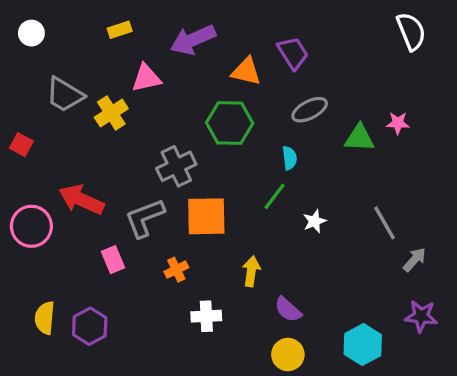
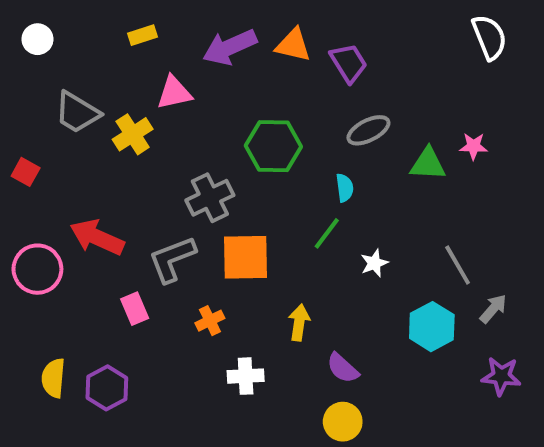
orange triangle: (246, 71) -> (293, 45), moved
cyan hexagon: (363, 345) -> (432, 327), moved

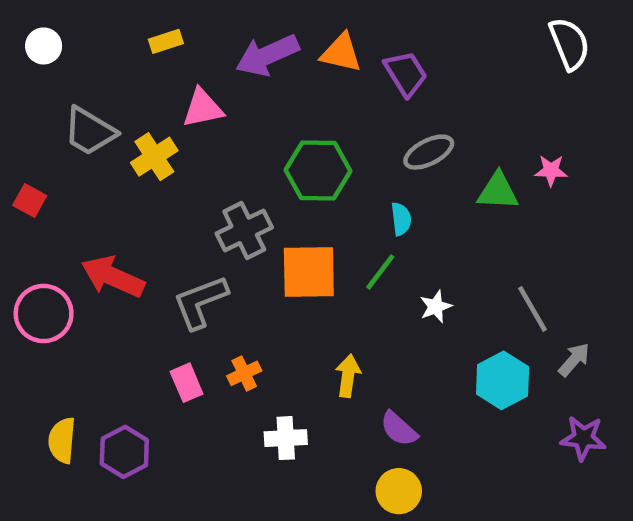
orange square: (246, 257) -> (309, 272), moved
pink rectangle: (135, 309) -> (187, 383), moved

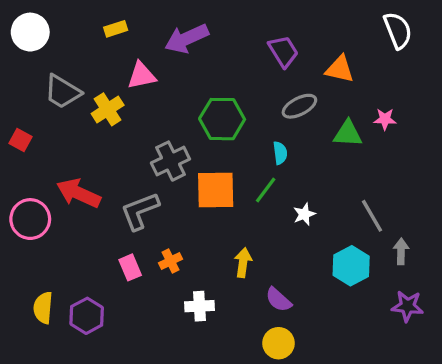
white circle: (44, 46) -> (30, 32), size x1.5
orange triangle: (341, 53) -> (340, 69), moved
gray arrow: (574, 360) -> (401, 251), turned -40

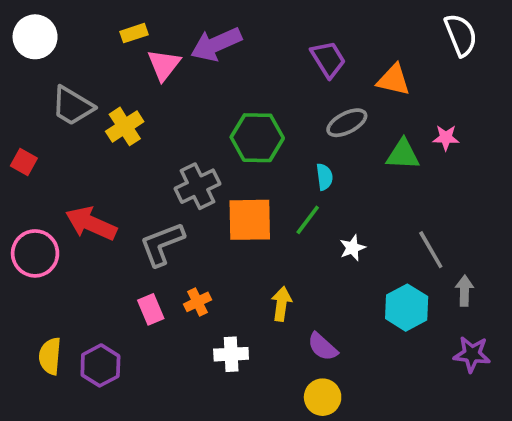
pink triangle: (141, 76) -> (164, 65), moved, turned -40

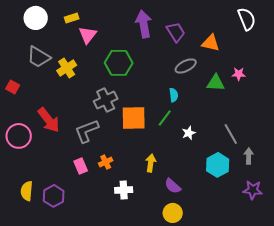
white circle: (35, 37) -> (36, 18), moved
purple arrow: (216, 44) -> (144, 24), moved, turned 104
green hexagon: (257, 138) -> (119, 63), moved
red arrow: (91, 224) -> (49, 120), turned -152

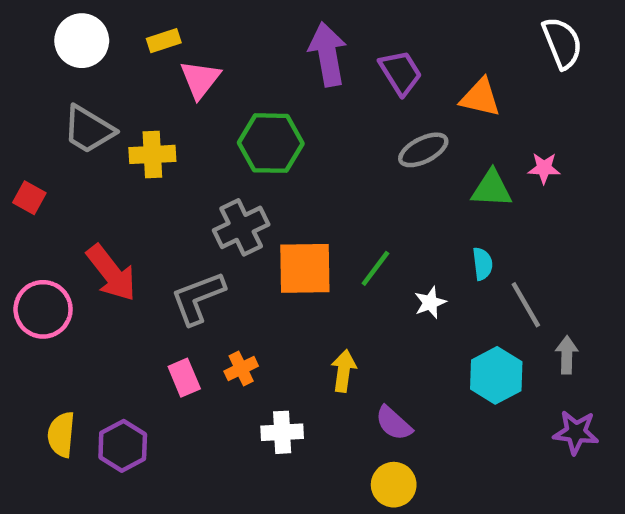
yellow cross: (67, 68) -> (152, 154), turned 30
cyan semicircle: (174, 95) -> (483, 264), moved

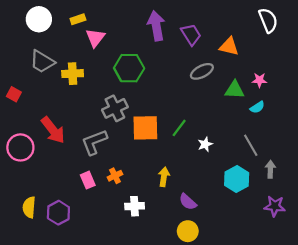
cyan semicircle: (483, 264) -> (257, 107), moved, turned 64

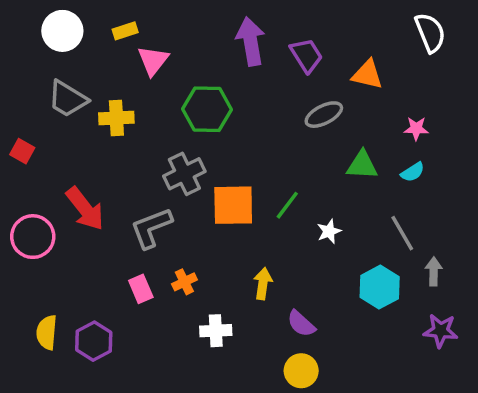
green triangle: (234, 90) -> (362, 165), moved

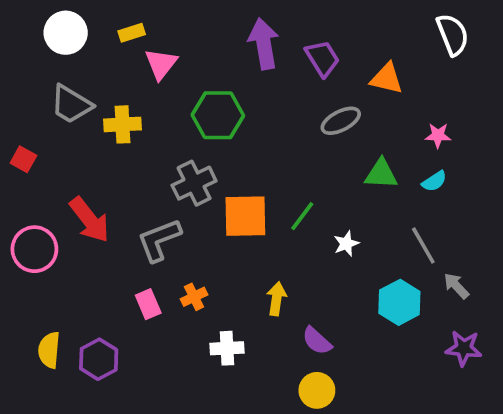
gray arrow: (434, 271) -> (456, 286), turned -44

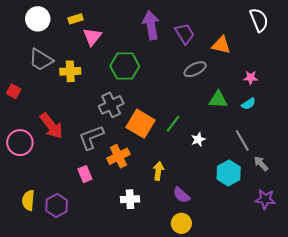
orange square: (245, 216) -> (140, 124), turned 32
orange cross: (194, 297) -> (118, 156), moved, size x1.5

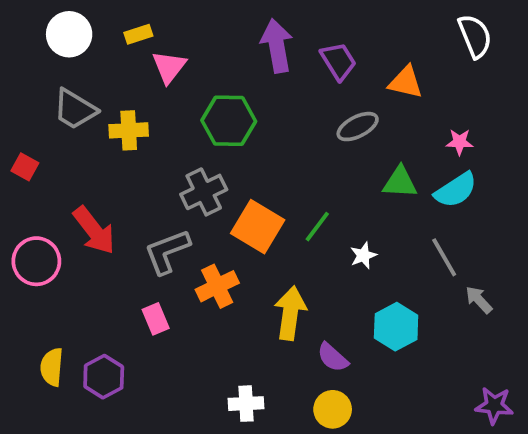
cyan semicircle: (248, 104) -> (456, 190), size x1.6
yellow arrow: (158, 171) -> (290, 313), size x1.5
cyan hexagon: (229, 173) -> (396, 327), moved
white cross: (130, 199) -> (246, 404), moved
purple star: (265, 199) -> (494, 405), moved

